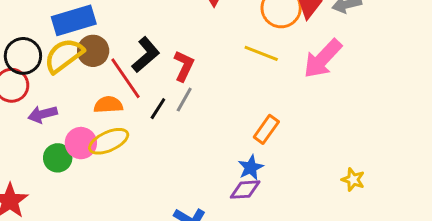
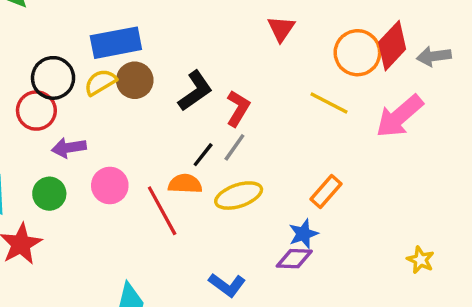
yellow semicircle: (64, 56) -> (100, 82), size x0.7
red line: (126, 78) -> (162, 211), moved
orange semicircle: (108, 105) -> (185, 184), moved
yellow ellipse: (109, 141) -> (239, 196), moved
green circle: (58, 158) -> (49, 194), moved

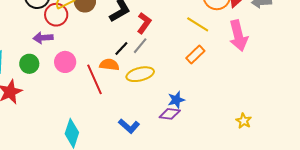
red circle: (36, 111) -> (56, 15), moved
pink arrow: (399, 116) -> (238, 36), turned -68
orange rectangle: (326, 192) -> (195, 54), moved

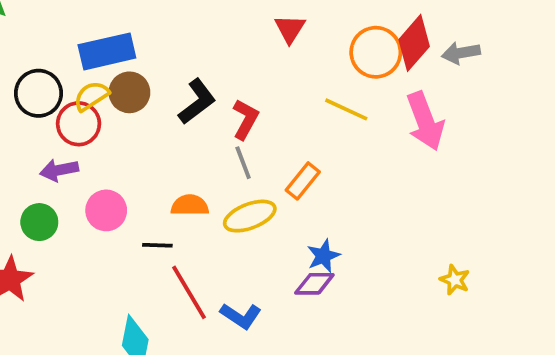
gray line: (140, 46) -> (243, 163), turned -54
black line: (121, 49) -> (157, 245), moved, turned 56
orange rectangle: (195, 54) -> (303, 181), moved
red line: (95, 79) -> (189, 292), moved

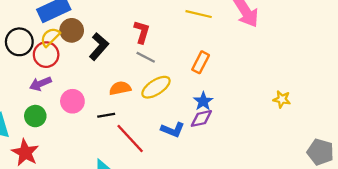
black L-shape: (197, 102) -> (99, 46), moved
gray line: (243, 163) -> (146, 57), turned -30
orange rectangle: (303, 181) -> (201, 62), moved
blue L-shape: (241, 316) -> (173, 130), moved

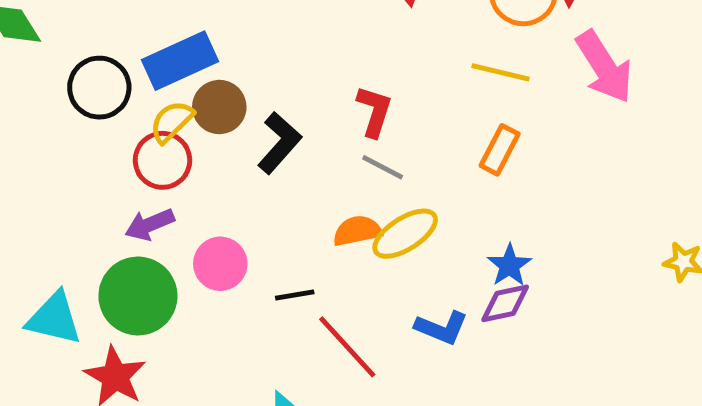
black circle: (19, 42) -> (99, 88), moved
orange rectangle: (201, 62) -> (500, 150), moved
orange semicircle: (120, 88) -> (357, 231), moved
green circle: (35, 116) -> (138, 296), size x1.6

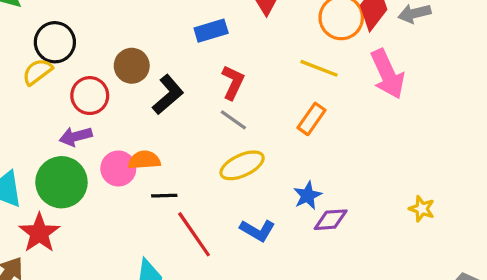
blue rectangle: (180, 61) -> (211, 31), moved, size x0.7
yellow semicircle: (172, 122) -> (37, 72), moved
orange semicircle: (357, 231) -> (144, 160), moved
purple diamond: (505, 303) -> (331, 220), moved

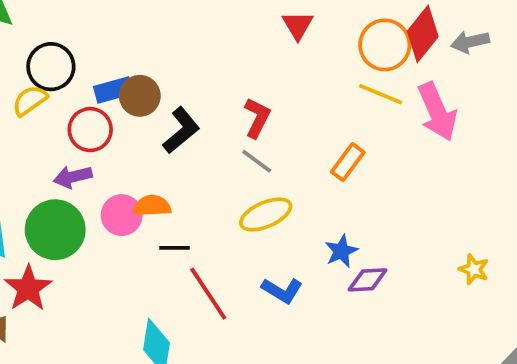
blue rectangle: (211, 31) -> (113, 90), moved
yellow line: (319, 68) -> (381, 94), moved

